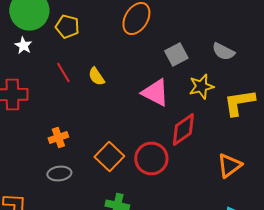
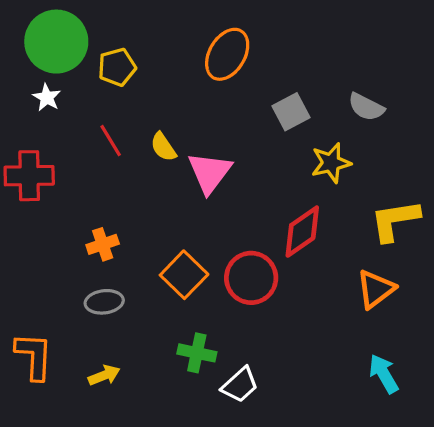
yellow pentagon: (67, 26) -> (117, 67), turned -30
pink triangle: (155, 92) -> (210, 172), moved, turned 40
yellow L-shape: (239, 102) -> (395, 220), moved

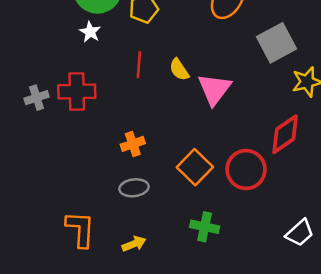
gray square: (291, 112) -> (277, 43), size x1.4
red line: (111, 141) -> (139, 65), turned 35
white trapezoid: (240, 385) -> (300, 233), moved

